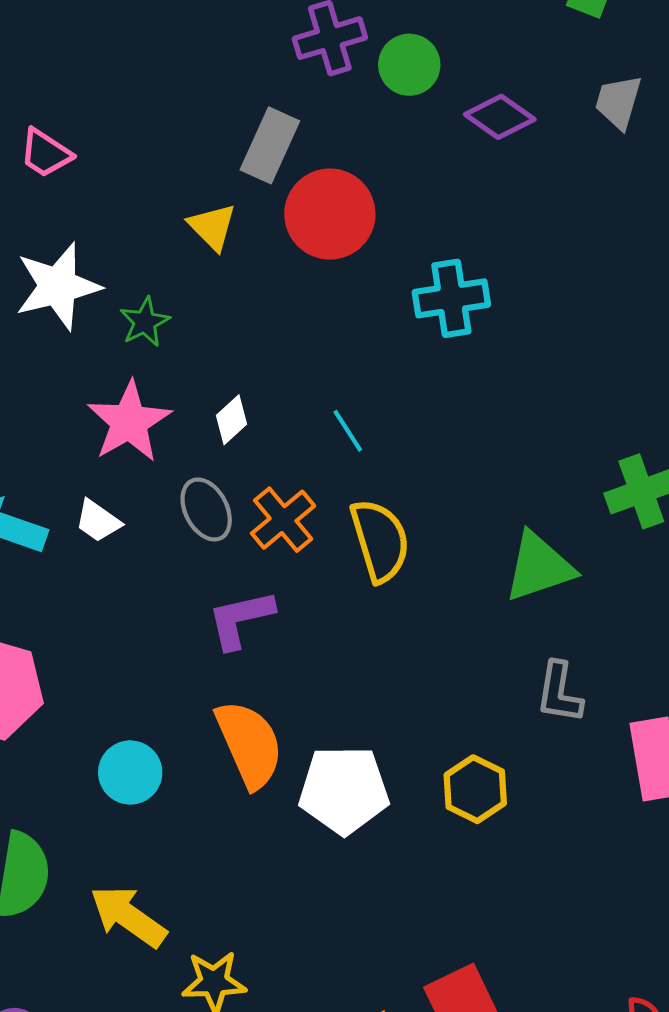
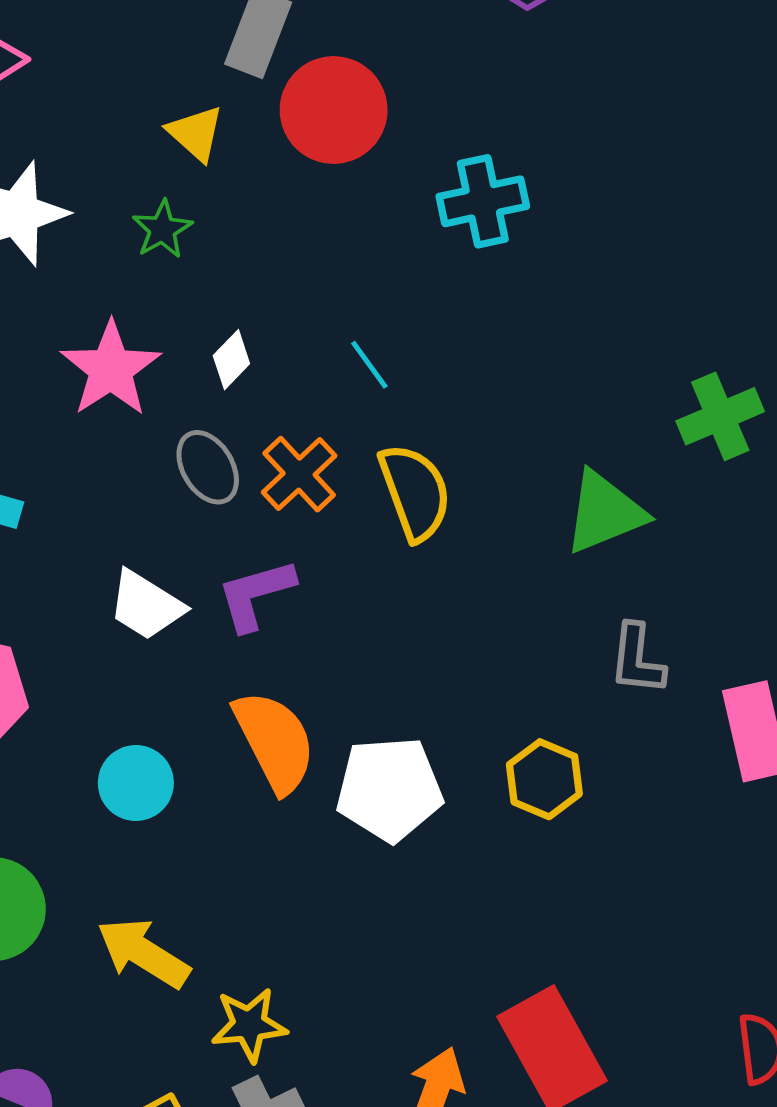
green star: (145, 322) -> (162, 229), moved
white trapezoid: (98, 521) -> (146, 605), moved, size x1.4

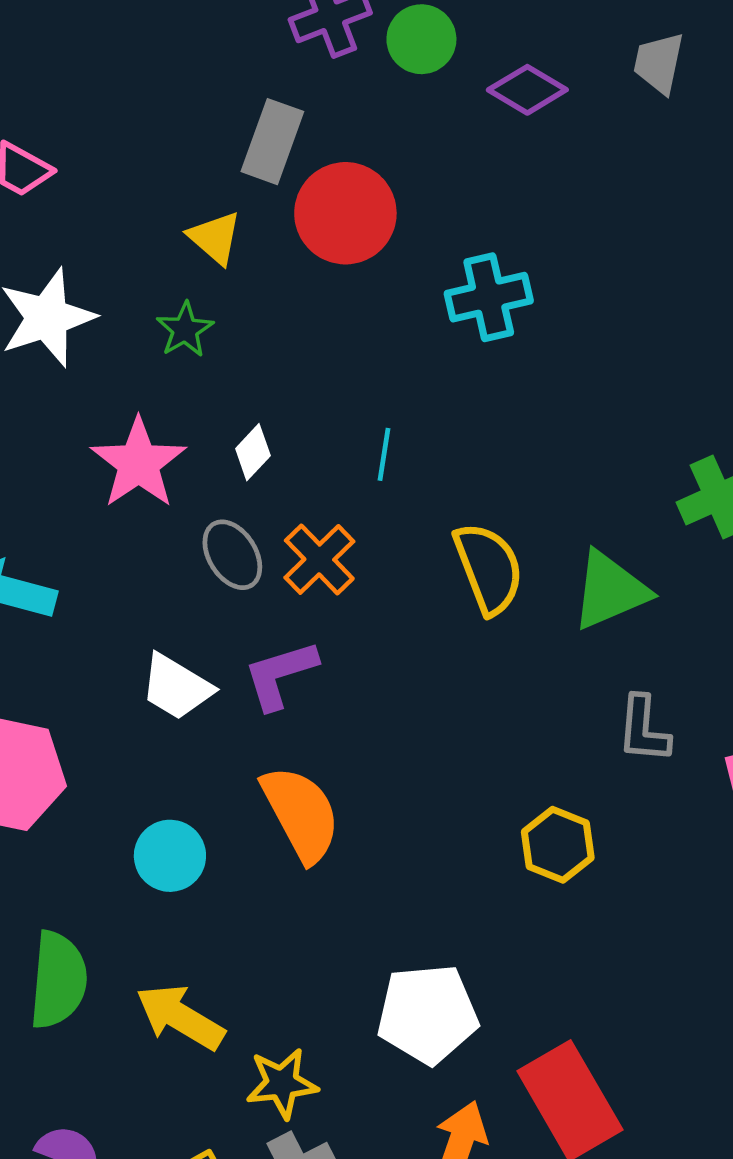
cyan line: (369, 365) -> (384, 454), turned 46
yellow semicircle: (415, 492) -> (488, 568), moved
white pentagon: (389, 789) -> (427, 1014), moved

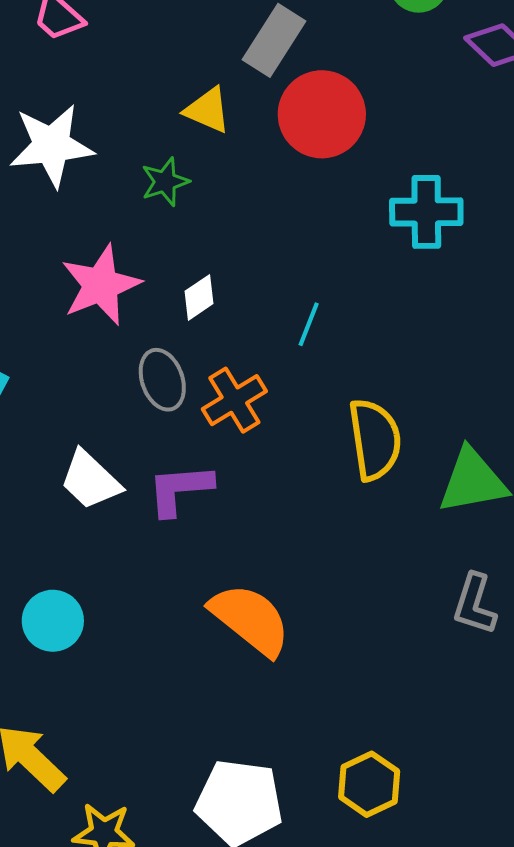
yellow triangle: (215, 238) -> (208, 110), turned -30
orange semicircle: (301, 814) -> (250, 619), moved, turned -36
yellow hexagon: (558, 845) -> (369, 784), moved

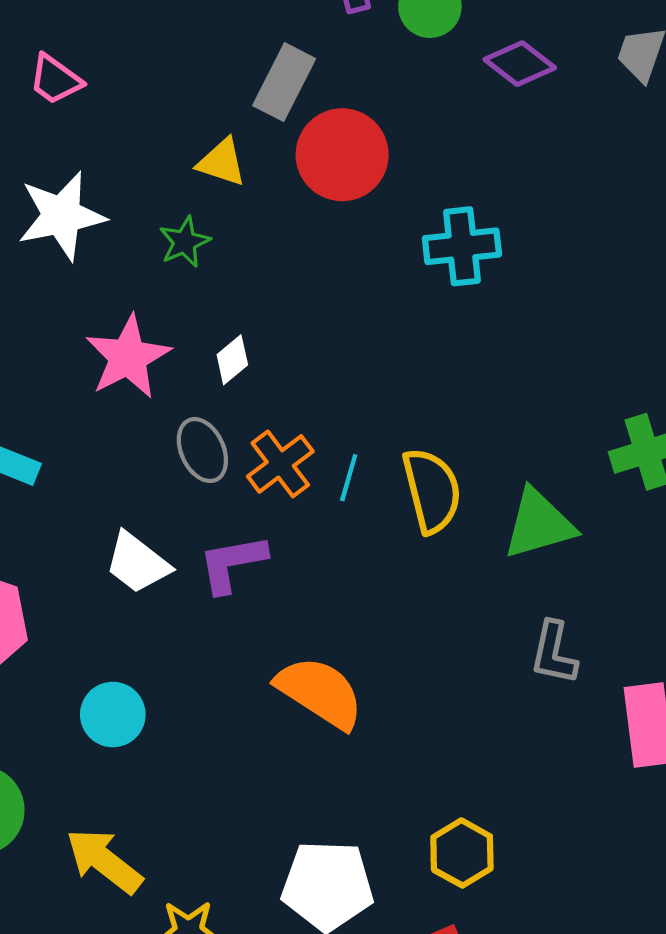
cyan line: (309, 324) -> (349, 478), moved

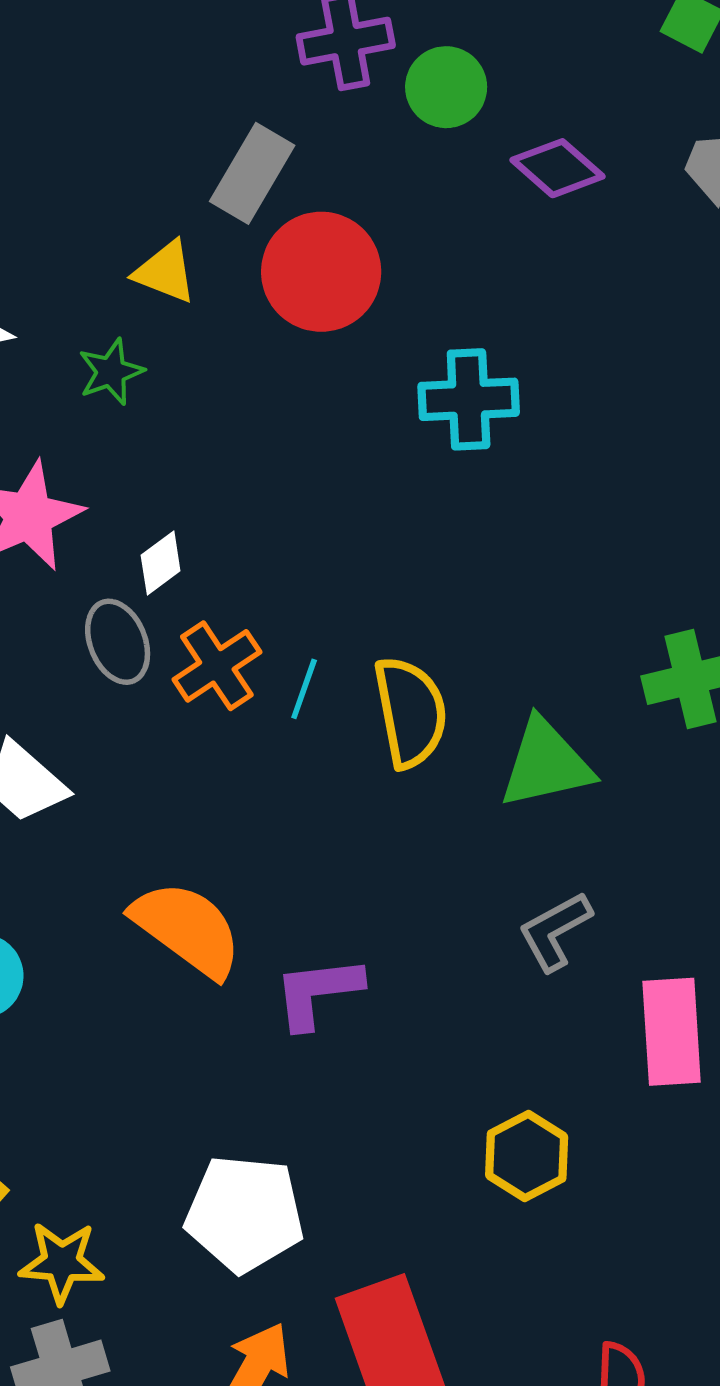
white diamond: (232, 360) -> (161, 563), moved
purple L-shape: (232, 563) -> (318, 992), moved
gray L-shape: (554, 653) -> (555, 931), turned 46
orange semicircle: (320, 692) -> (187, 929), moved
yellow hexagon: (462, 853) -> (527, 1156), moved

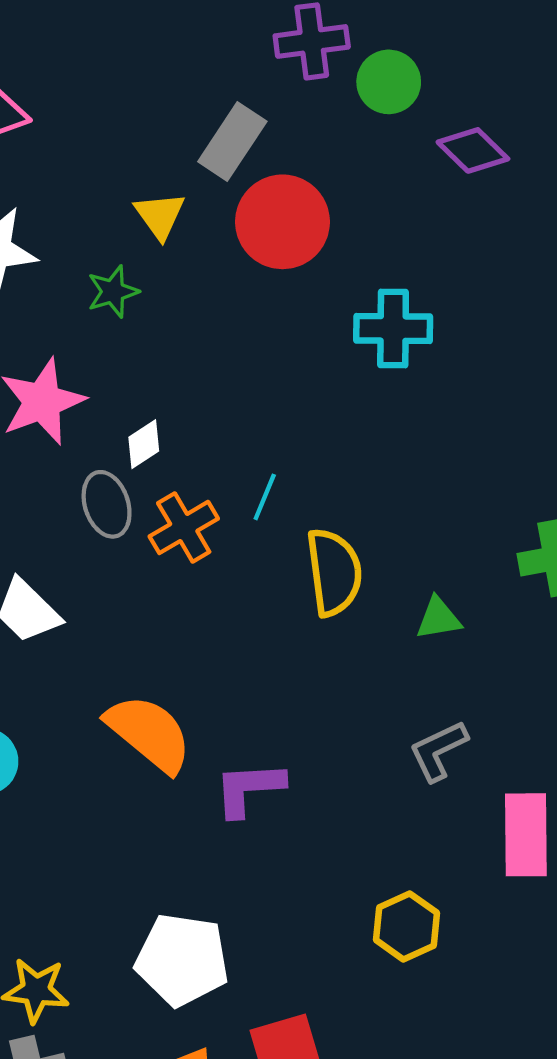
yellow triangle: (165, 272) -> (160, 215), turned 30
cyan line: (304, 689) -> (265, 497), moved
green triangle: (546, 764) -> (438, 618), size x0.6

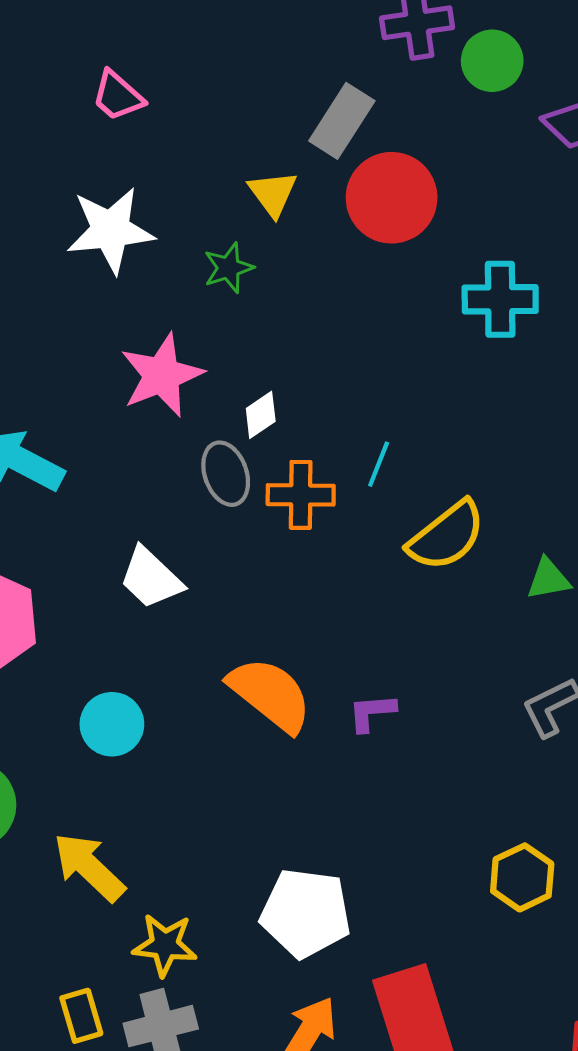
orange cross: (184, 527) -> (301, 495), turned 32
yellow semicircle: (334, 572) -> (447, 536), turned 60
purple L-shape: (249, 789) -> (372, 712), moved, size x0.7

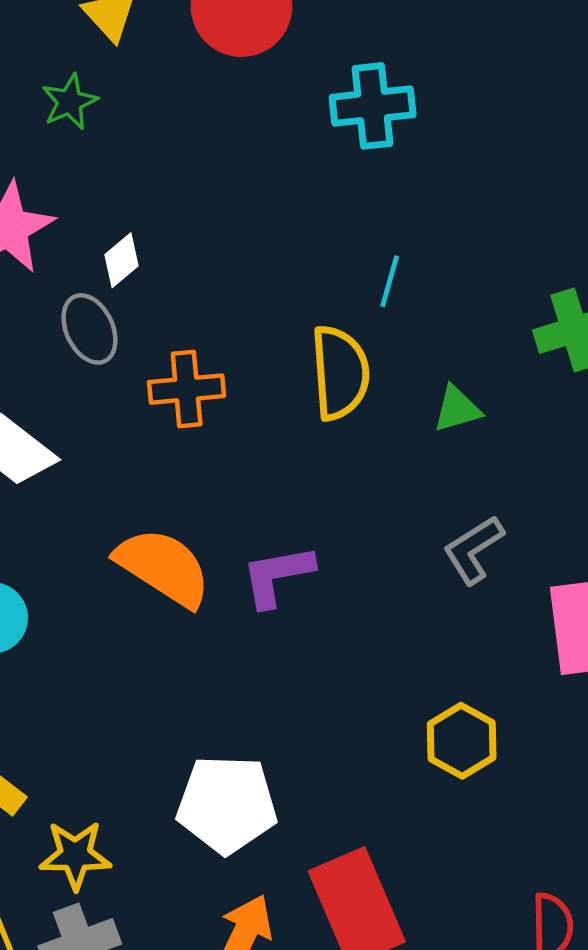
cyan line: (379, 464) -> (390, 281), moved
orange cross: (301, 495) -> (187, 389), moved
yellow semicircle: (447, 536) -> (340, 373), turned -50
purple L-shape: (372, 712) -> (277, 576), size x1.4

